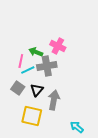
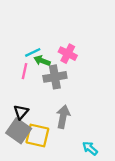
cyan line: (28, 70) -> (33, 52), moved
gray square: (18, 88) -> (19, 131), moved, size x1.5
black triangle: (37, 90) -> (21, 112), moved

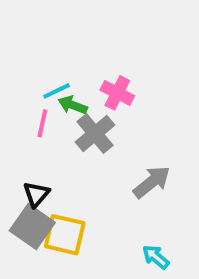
gray cross: (55, 77) -> (95, 133), turned -30
gray arrow: (63, 117) -> (152, 182), moved, turned 40

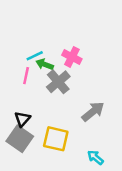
yellow square: (65, 235) -> (56, 139), moved

